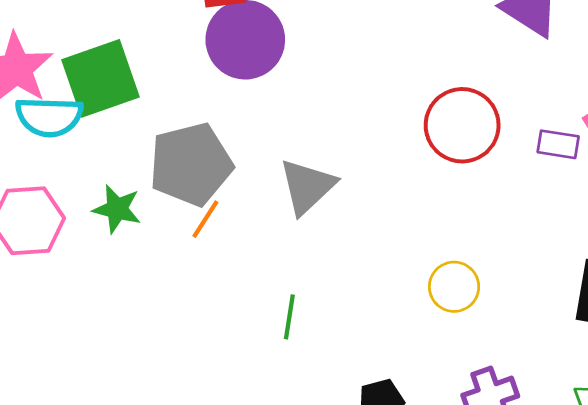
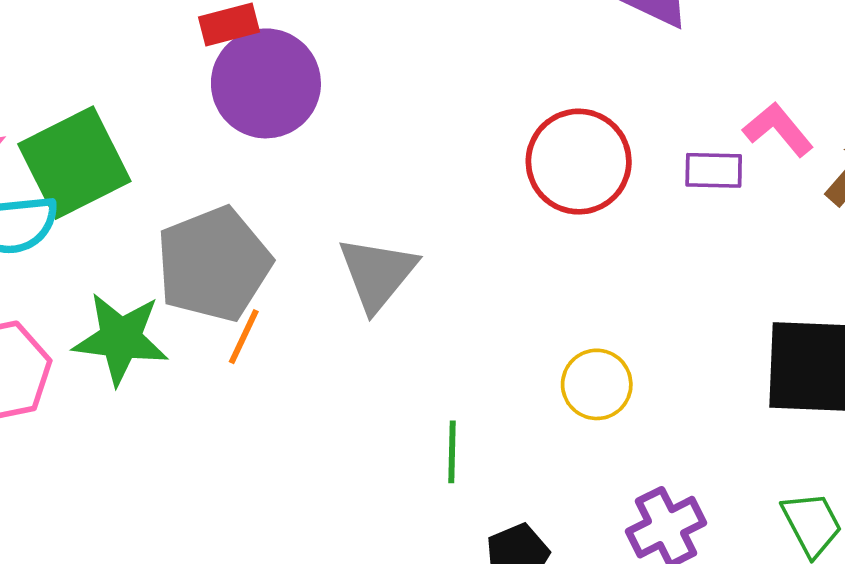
green star: (117, 209) -> (121, 339), size x1.4
green line: (289, 317) -> (452, 452), moved

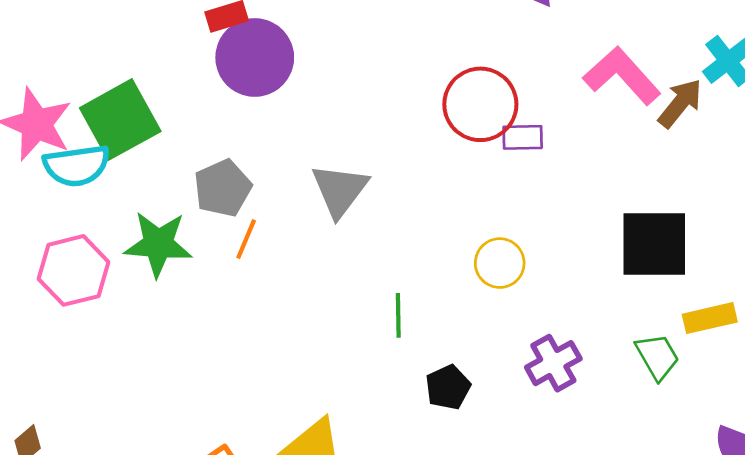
pink L-shape: (778, 129) -> (622, 76), size x1.5
purple rectangle: (714, 170) -> (523, 137), moved
gray pentagon: (214, 264) -> (223, 188), size x0.7

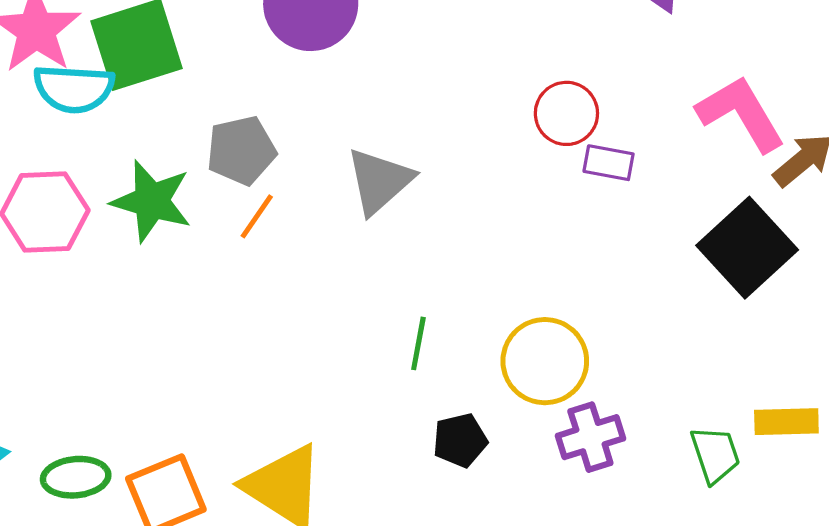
red circle: (480, 104) -> (566, 113), size x0.7
black square: (654, 244) -> (747, 248), moved, turned 36
yellow circle: (500, 263) -> (545, 361), moved, size x1.4

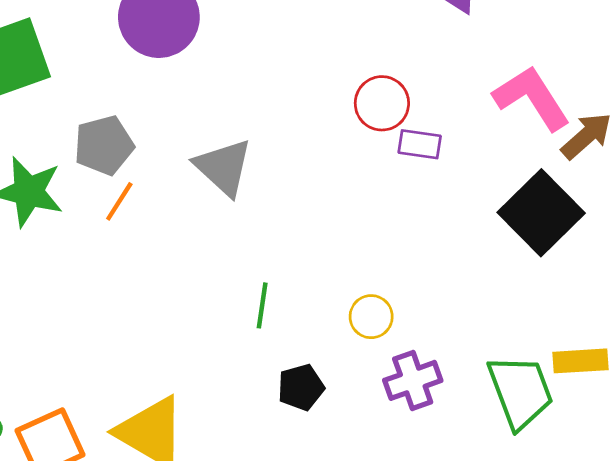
gray triangle: (379, 181) -> (223, 167), turned -34
yellow circle: (545, 361) -> (371, 317), size x0.6
green trapezoid: (715, 455) -> (520, 392), size x1.5

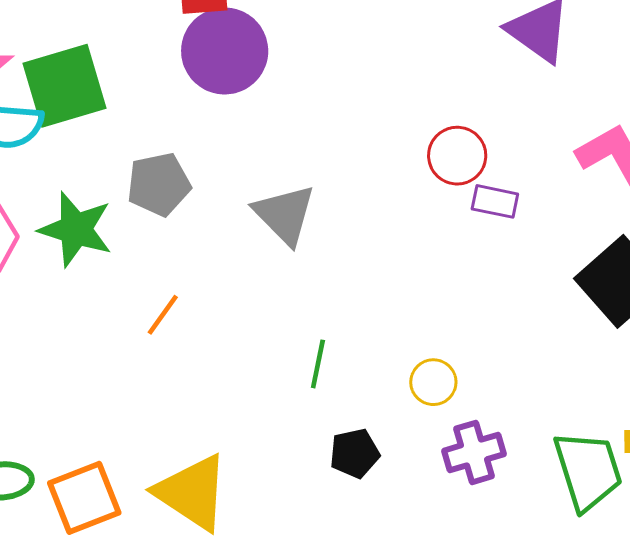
orange line: (119, 201) -> (163, 315), moved

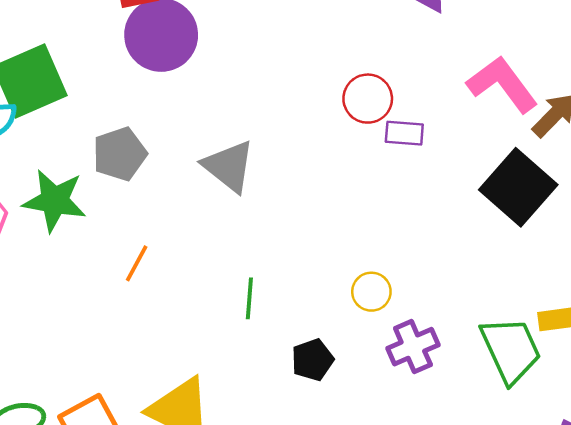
green line: (318, 364) -> (249, 298), moved

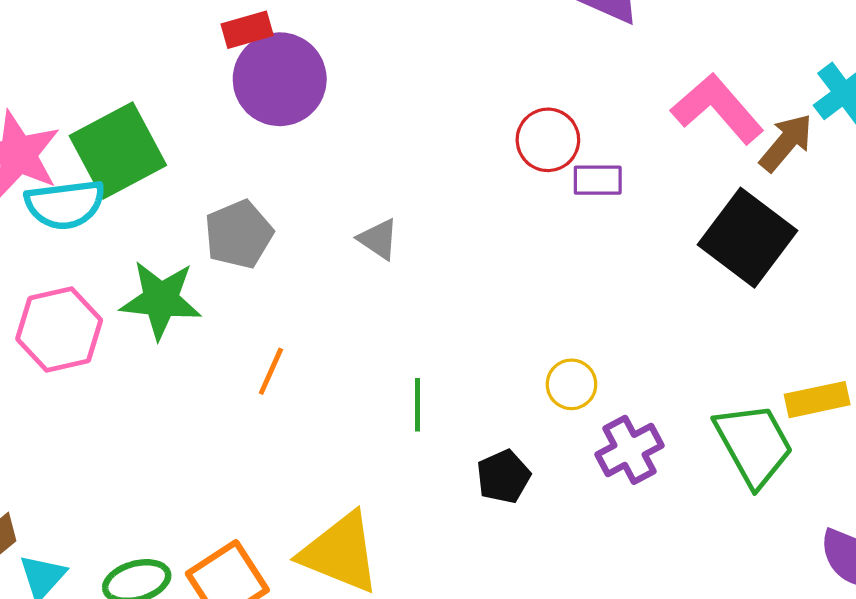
gray triangle: (229, 166) -> (378, 239), size x0.6

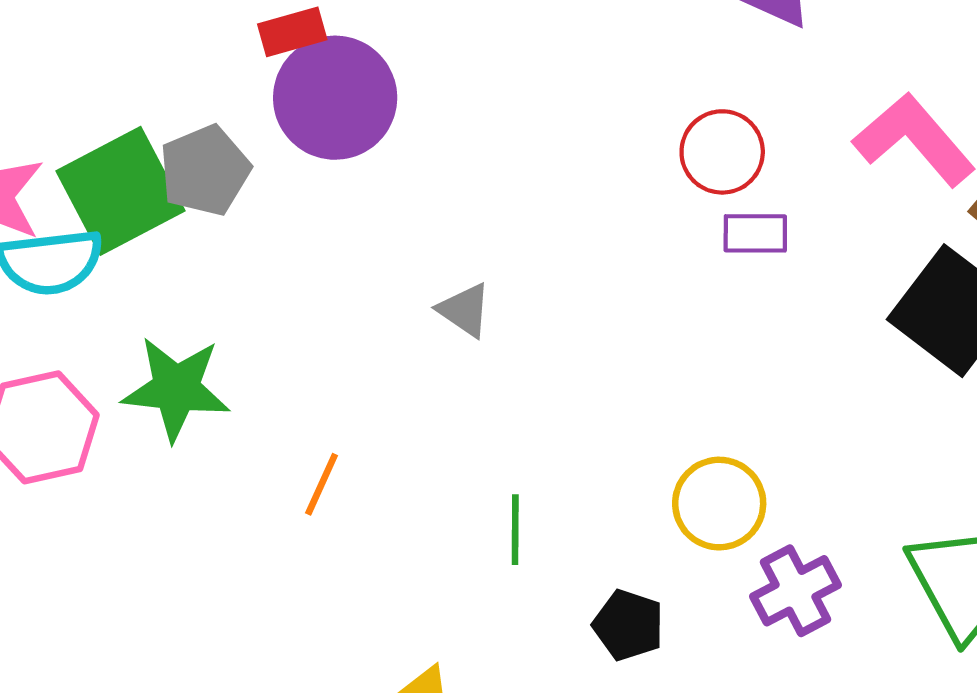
red circle: (548, 140) -> (722, 152), moved
gray pentagon: (239, 234) -> (205, 170), moved
yellow circle: (571, 384) -> (719, 504), size x1.4
black pentagon: (503, 477) -> (628, 625), turned -30

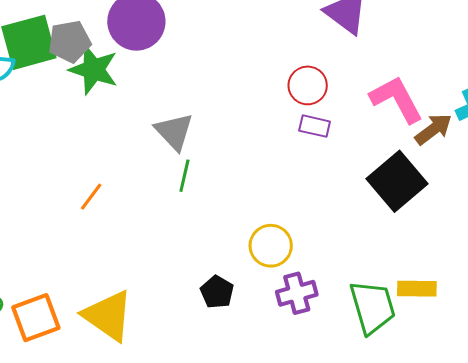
gray triangle: (465, 310) -> (174, 132), size x1.5
green star: (176, 389) -> (94, 70), moved
green line: (515, 530) -> (184, 176), moved

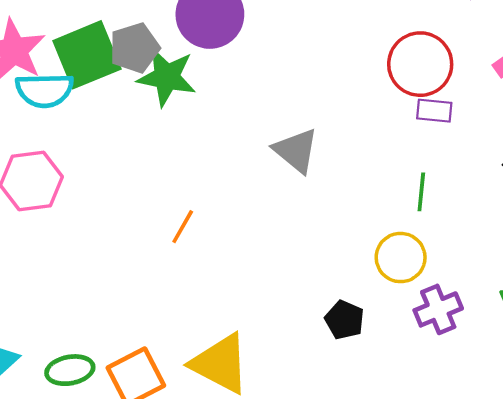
red circle: (308, 85) -> (420, 64), size x1.4
gray triangle: (174, 132) -> (296, 151), moved
green line: (184, 176) -> (421, 192), moved

